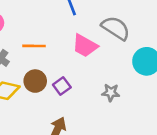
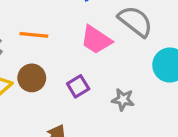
purple square: (62, 86) -> (78, 86), moved

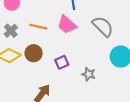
pink trapezoid: (96, 40) -> (67, 25), moved

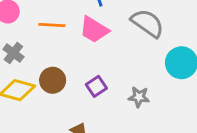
orange line: (38, 27) -> (52, 25), moved

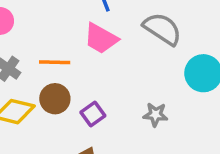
orange line: (52, 25) -> (55, 62), moved
purple square: (96, 86) -> (93, 114), moved

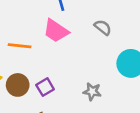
gray semicircle: (162, 29) -> (103, 27), size x0.6
brown circle: (55, 99) -> (18, 85), moved

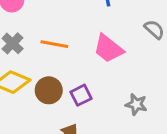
pink trapezoid: (56, 31) -> (108, 49), moved

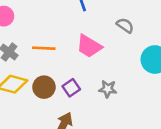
gray star: (136, 104) -> (108, 89), moved

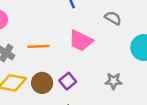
gray star: (108, 89) -> (113, 81), moved

